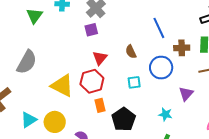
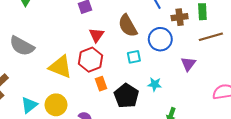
brown semicircle: (131, 52) -> (128, 26), size x1.6
gray semicircle: (27, 62) -> (22, 46), turned 95
cyan star: (165, 114) -> (155, 84), moved

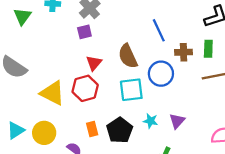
cyan square: (134, 57) -> (131, 90), size x1.6
purple triangle: (188, 64) -> (177, 121), moved
orange rectangle: (101, 84) -> (92, 129), moved

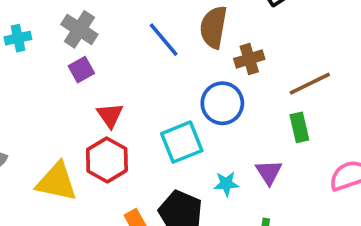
blue line: (159, 30) -> (164, 40), moved
green rectangle: (208, 49) -> (299, 127), moved
brown semicircle: (128, 56) -> (213, 27), moved, turned 50

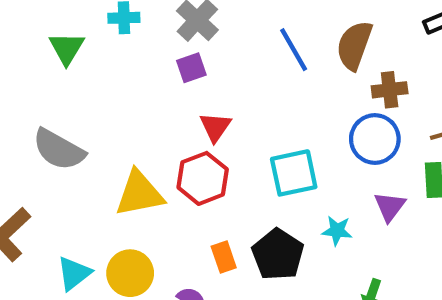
blue circle: (222, 103) -> (375, 139), moved
purple triangle: (269, 172) -> (390, 207), moved
yellow triangle: (57, 182) -> (139, 193), turned -33

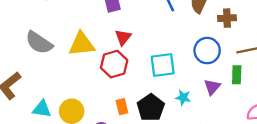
brown cross: (390, 90) -> (227, 18), moved
yellow triangle: (139, 193) -> (82, 44), moved
cyan triangle: (74, 273) -> (42, 109), turned 42

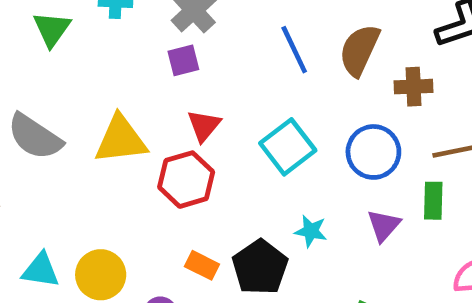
cyan square: (163, 65) -> (288, 147), moved, turned -30
cyan star: (183, 98) -> (311, 231), moved
orange rectangle: (122, 107) -> (202, 265), turned -49

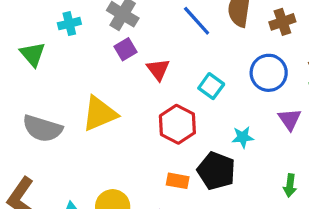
red triangle: (204, 126) -> (158, 69), moved
cyan square: (288, 147) -> (211, 86), size x0.7
red hexagon: (186, 180) -> (177, 124), moved

